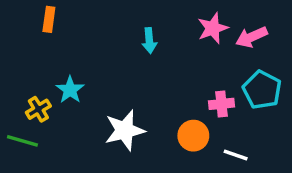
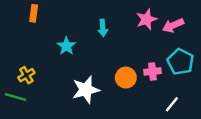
cyan star: (70, 90) -> (66, 46), moved
orange circle: (193, 136) -> (126, 78), moved
white line: (236, 155) -> (172, 104), moved, turned -70

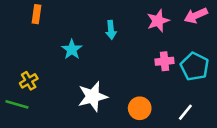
pink arrow: (173, 25) -> (196, 16), moved
pink cross: (152, 71) -> (165, 61), moved
orange circle: (126, 78) -> (140, 108), moved

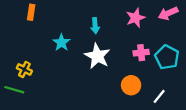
yellow cross: (29, 81) -> (24, 69), turned -32
white star: (93, 97) -> (97, 56), moved, turned -30
orange circle: (140, 108) -> (131, 85), moved

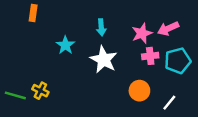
pink arrow: (168, 13) -> (168, 29), moved
pink star: (136, 18) -> (142, 33), moved
cyan pentagon: (167, 57) -> (178, 61), turned 30
yellow cross: (24, 69) -> (40, 91), moved

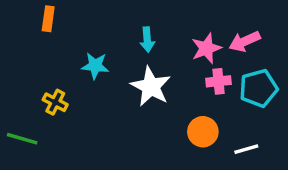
cyan star: (65, 45) -> (95, 66), turned -30
yellow cross: (40, 91) -> (55, 102), moved
white line: (169, 103) -> (246, 149), turned 35

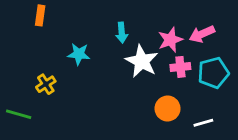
white star: (151, 87) -> (142, 61), moved
yellow cross: (55, 102) -> (46, 84), turned 30

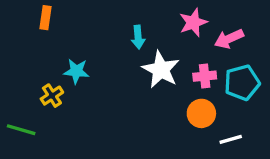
pink star: (170, 40) -> (193, 22), moved
cyan star: (79, 54) -> (76, 71), moved
orange circle: (168, 108) -> (201, 113), moved

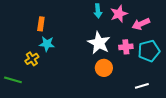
orange rectangle: (45, 18) -> (41, 24), moved
cyan arrow: (138, 37) -> (98, 11), moved
orange circle: (201, 113) -> (104, 68), moved

